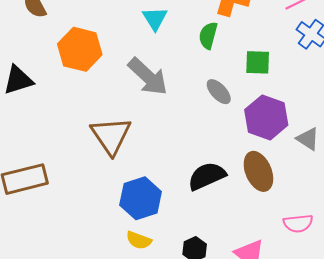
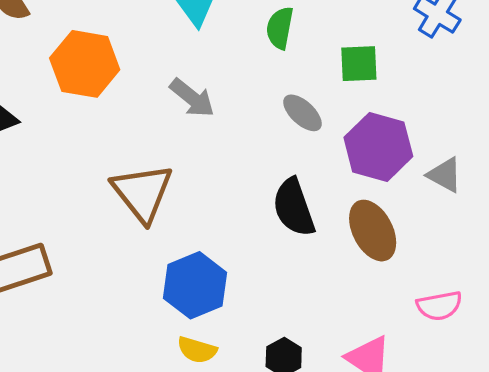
gray arrow: (148, 77) -> (192, 98), size x0.7
black semicircle: (207, 176) -> (294, 207), moved, turned -81

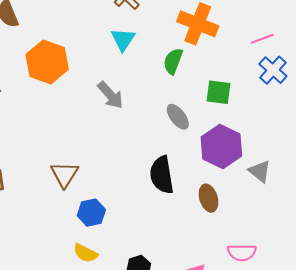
brown triangle: (142, 193) -> (64, 174), moved, size x0.7
brown ellipse: (373, 231) -> (208, 198), size x0.7
blue hexagon: (195, 285) -> (91, 213), size x0.7

